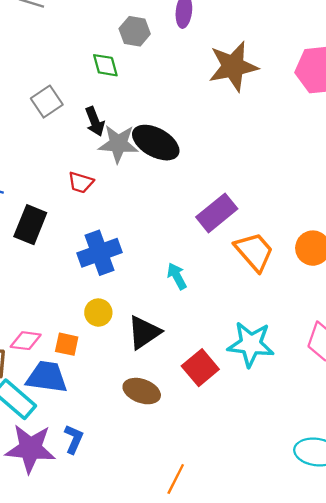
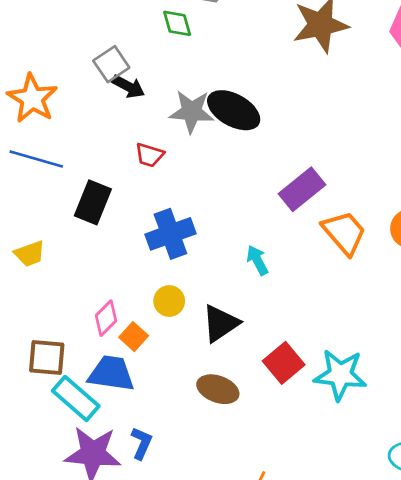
black arrow: (95, 121) -> (128, 87), moved, turned -40
pink diamond: (26, 341) -> (106, 318), moved, turned -52
orange square: (67, 344) -> (134, 337), turned 30
cyan star: (251, 344) -> (340, 375), moved

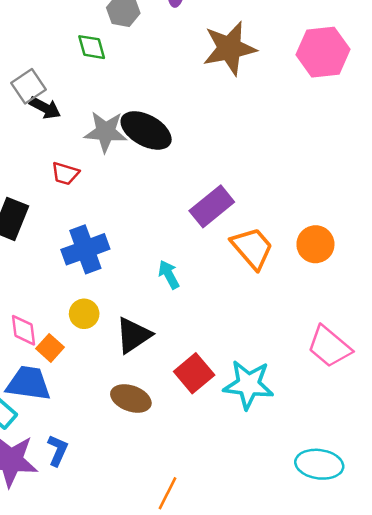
pink diamond: (106, 318) -> (23, 330), turned -52

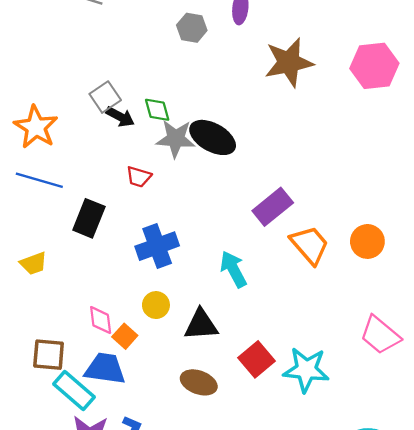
green diamond: (92, 47) -> (157, 110), moved
cyan arrow: (169, 275) -> (233, 269), size x1.4
black triangle: (133, 335) -> (201, 325), turned 30

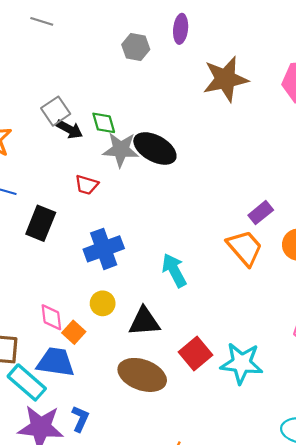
purple rectangle: (273, 207) -> (261, 213), moved, size x0.7
brown ellipse: (199, 382) -> (142, 375), size x1.4

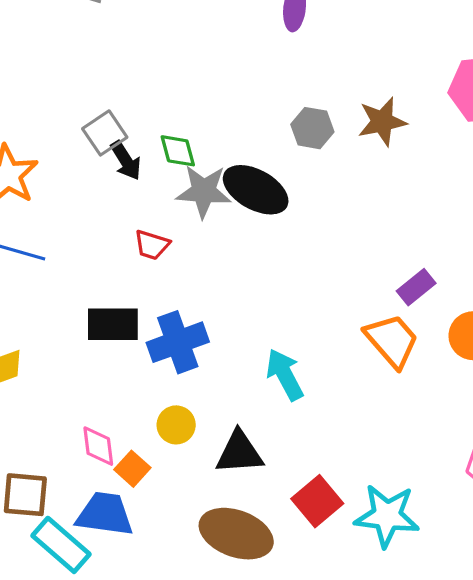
gray hexagon: (136, 47) -> (312, 128), moved
brown star: (225, 79) -> (382, 122), moved, size x0.7
black arrow: (70, 129) -> (126, 161), turned 30
black rectangle: (41, 223) -> (113, 324), moved, turned 68

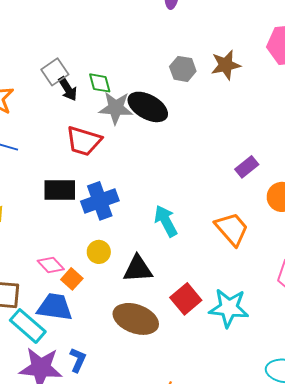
red trapezoid: (152, 245) -> (84, 141), size x1.6
orange trapezoid: (392, 341) -> (232, 229), moved
pink diamond: (98, 446) -> (51, 265), turned -36

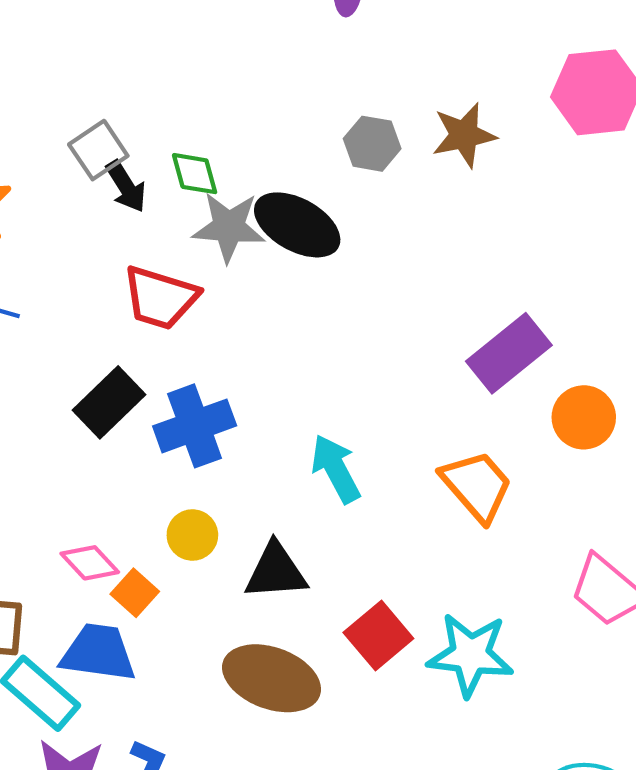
purple rectangle: (247, 167) -> (509, 353), size x1.6
black rectangle: (60, 190) -> (109, 402), turned -44

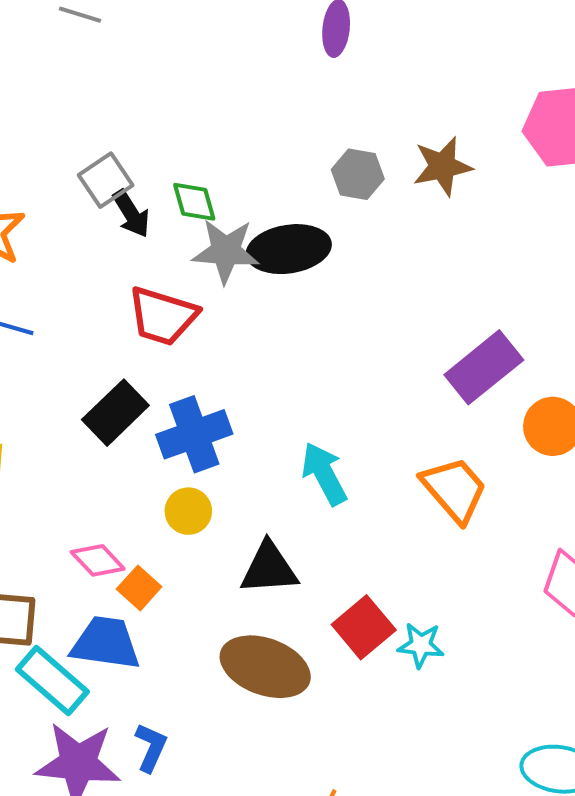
black ellipse: (297, 225) -> (289, 249), turned -38
yellow circle: (192, 535) -> (188, 511), moved
cyan star: (470, 655) -> (421, 645), moved, size x0.6

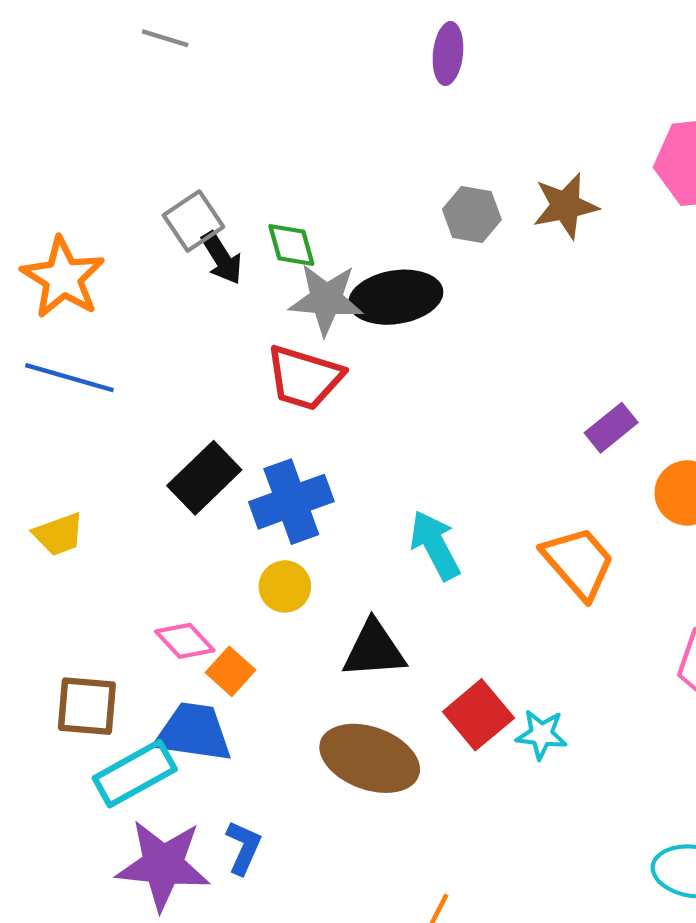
red trapezoid: (163, 316) -> (304, 378), moved
purple rectangle: (484, 367) -> (611, 428), size x0.6
cyan rectangle: (52, 681) -> (135, 774), turned -70

